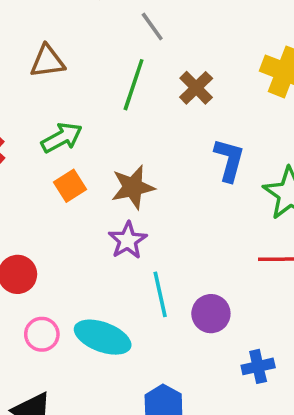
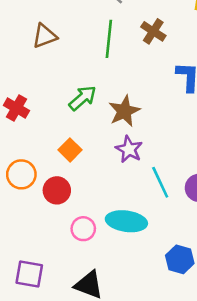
green arrow: (62, 138) -> (83, 98), moved
orange square: (70, 186) -> (70, 150), moved

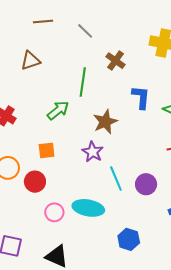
green line: (109, 39) -> (83, 82), moved
brown star: (124, 111) -> (105, 122), moved
orange square: (70, 150) -> (47, 150), turned 36

